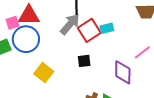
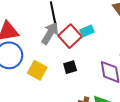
yellow square: (44, 73) -> (37, 70), moved

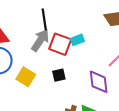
red square: (70, 36) -> (60, 44), turned -30

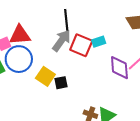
black square: (59, 75) -> (61, 83), moved
purple diamond: (99, 82) -> (119, 68), moved

